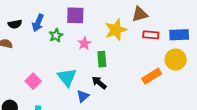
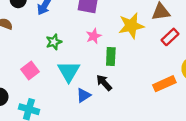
green star: (56, 35) -> (54, 42), moved
red rectangle: (151, 35) -> (170, 37), turned -56

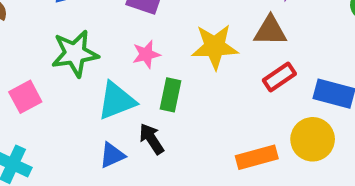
green star: (54, 42) -> (75, 53), size x1.6
cyan triangle: (69, 71) -> (117, 101), moved, turned 30

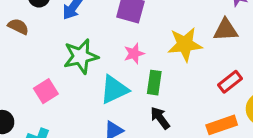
red rectangle: (279, 77) -> (230, 82), moved
black arrow: (151, 139) -> (160, 118), moved

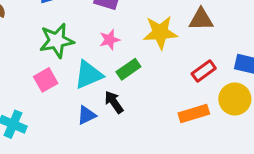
green rectangle: (154, 83) -> (128, 69), turned 45
pink square: (46, 91) -> (46, 80), moved
black arrow: (160, 118) -> (114, 102), moved

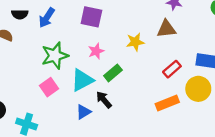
yellow star: (160, 32) -> (135, 42), size x0.7

